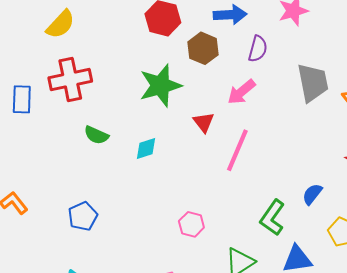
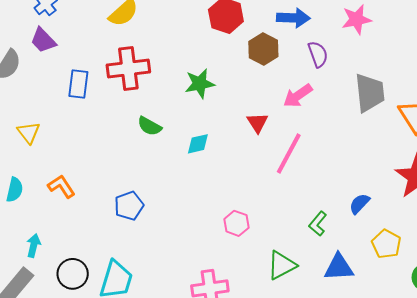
purple semicircle: (258, 49) -> (318, 54), turned -40
green star: (160, 86) -> (200, 84), moved, size x0.7
green L-shape: (272, 218) -> (318, 224), size x0.7

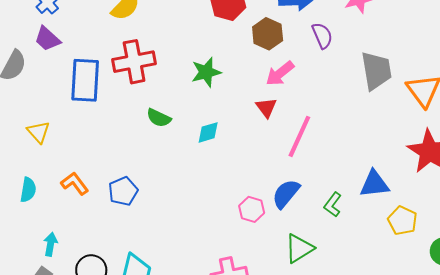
blue rectangle: (78, 84) -> (85, 80), size x1.5
pink arrow: (298, 96) -> (280, 73), moved
blue semicircle: (359, 204) -> (286, 194), moved, size x1.4
blue pentagon: (129, 206) -> (123, 191), moved
blue triangle: (339, 267) -> (374, 184), moved

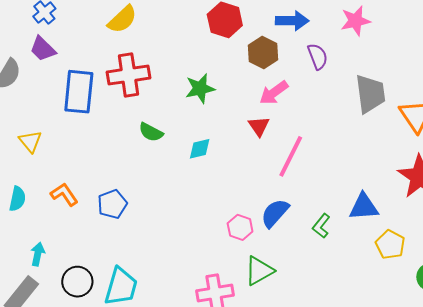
green triangle: (299, 248) -> (259, 271), moved

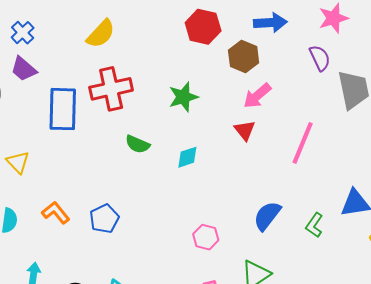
purple semicircle: (318, 56) -> (320, 58), moved
pink line: (291, 156) -> (303, 143), moved
pink hexagon: (240, 227) -> (206, 237), moved

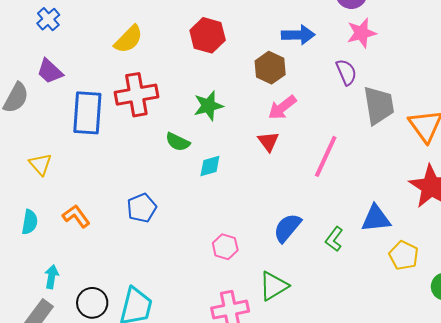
red hexagon: (203, 27) -> (208, 35), moved
blue cross: (23, 33) -> (48, 19), moved
green semicircle: (138, 144) -> (178, 142), moved
blue pentagon: (104, 219) -> (142, 208), moved

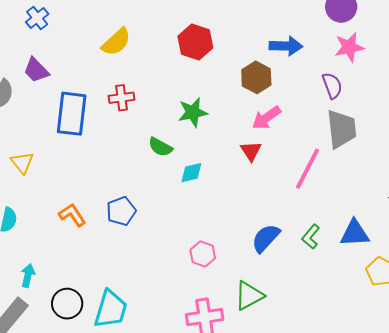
red cross: (136, 95) -> (121, 98), size x0.6
gray trapezoid: (379, 105) -> (342, 129), moved
orange L-shape: (76, 216) -> (72, 215), moved
green L-shape: (334, 239) -> (311, 237), moved

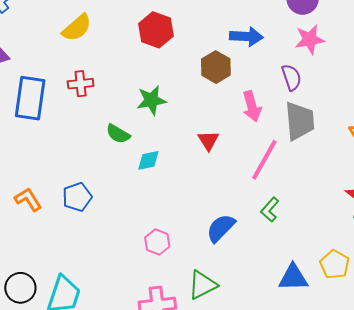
pink arrow: (266, 118) -> (252, 106), moved, turned -72
blue triangle: (355, 233) -> (293, 277), moved
green L-shape: (311, 237) -> (270, 210), moved

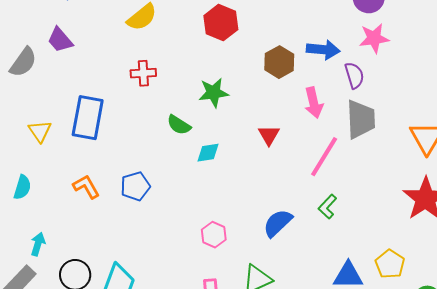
blue arrow: (246, 36) -> (323, 50), moved
blue rectangle: (30, 98) -> (88, 118), moved

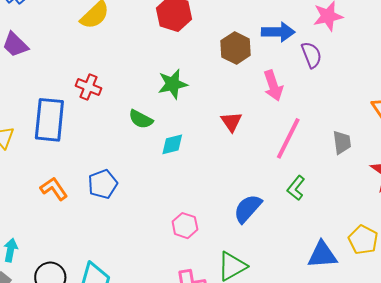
red cross: (143, 73) -> (89, 87), moved, turned 30
gray trapezoid: (361, 119) -> (342, 142), moved, size x0.6

